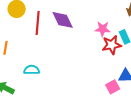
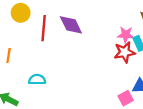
pink star: (103, 29) -> (126, 35), moved

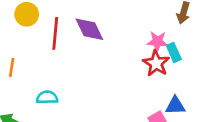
red star: (125, 52) -> (156, 63), turned -30

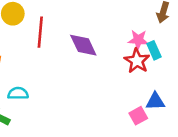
purple diamond: (89, 29) -> (83, 45), moved
cyan semicircle: (47, 97) -> (18, 93), moved

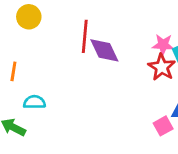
red line: (40, 32) -> (85, 36), moved

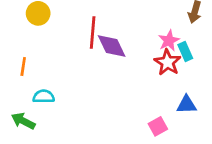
pink star: (163, 45) -> (169, 41), turned -30
pink square: (163, 126) -> (158, 126), moved

